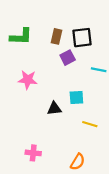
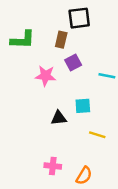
black square: (82, 38) -> (79, 18), moved
pink star: (28, 80) -> (46, 76), moved
pink cross: (33, 153) -> (53, 166), moved

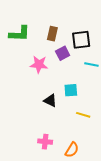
black square: (79, 18) -> (81, 40), moved
black triangle: (59, 118) -> (50, 100), turned 32

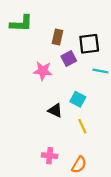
green L-shape: (19, 34) -> (21, 23), moved
cyan square: (71, 90) -> (78, 99), turned 32
yellow line: (83, 115) -> (82, 126), moved, turned 48

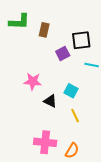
brown rectangle: (58, 37) -> (44, 30), moved
pink star: (43, 71) -> (33, 81), moved
pink cross: (50, 156) -> (45, 142), size x1.5

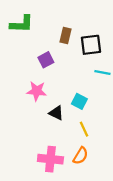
brown rectangle: (44, 30) -> (65, 36), moved
purple square: (63, 54) -> (46, 60), moved
orange semicircle: (72, 151) -> (81, 156), moved

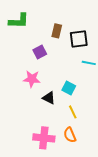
orange semicircle: (81, 156) -> (70, 135), turned 126

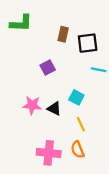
purple square: (40, 52) -> (48, 68), moved
pink star: (32, 79) -> (32, 105), moved

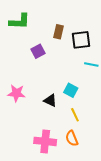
purple square: (48, 68) -> (38, 51), moved
pink star: (32, 105) -> (16, 93), moved

